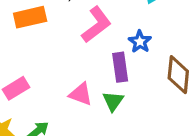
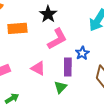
pink triangle: (81, 94) -> (38, 68), moved

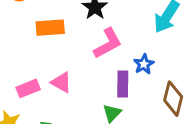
pink triangle: (38, 68) -> (61, 82), moved

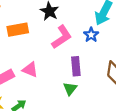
blue star: (144, 64) -> (91, 35), moved

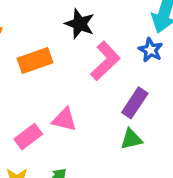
purple rectangle: (76, 66) -> (135, 103), turned 48
green triangle: (70, 89) -> (131, 139), turned 48

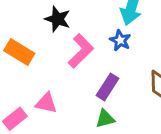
orange rectangle: (35, 60) -> (19, 52), turned 52

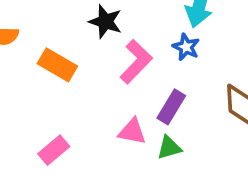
pink triangle: (46, 103) -> (132, 132), moved

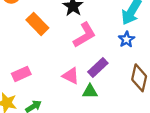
blue star: (186, 47) -> (127, 39), moved

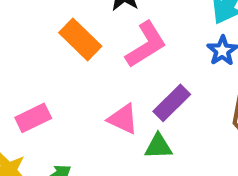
orange rectangle: (37, 24) -> (80, 39), moved

